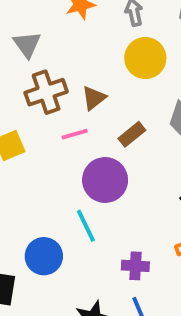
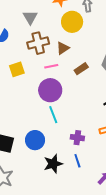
yellow circle: (145, 58) -> (72, 22), moved
purple circle: (105, 180) -> (50, 90), moved
blue circle: (44, 256) -> (35, 140), moved

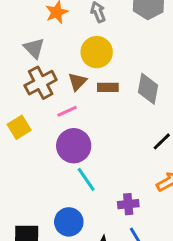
gray triangle: (30, 17) -> (34, 48), moved
yellow circle: (72, 22) -> (97, 52), moved
brown rectangle: (81, 69) -> (108, 87), moved, turned 48

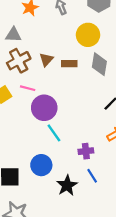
gray triangle: (34, 48) -> (13, 35), turned -42
yellow circle: (97, 52) -> (88, 35), moved
pink line: (67, 111) -> (28, 88), moved, turned 40

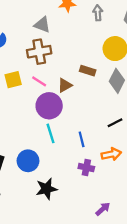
brown triangle: (46, 60) -> (65, 85), moved
purple cross: (86, 151) -> (86, 168), moved
blue line: (92, 176) -> (82, 139), moved

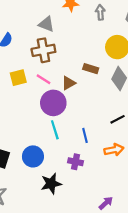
purple cross: (86, 168) -> (75, 162), moved

